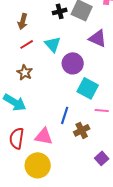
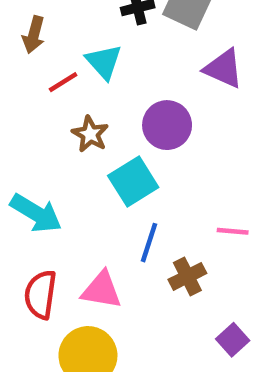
brown arrow: (23, 21) -> (34, 35), moved
cyan triangle: (53, 44) -> (104, 62), moved
brown star: (25, 72) -> (90, 134), moved
cyan square: (88, 88) -> (133, 182), moved, turned 30

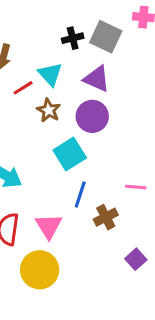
purple triangle: (224, 69) -> (97, 79), moved
brown star: (90, 134) -> (49, 110), moved
pink triangle: (102, 290) -> (49, 226), turned 48

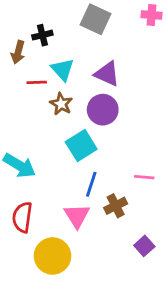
gray square: (106, 37) -> (96, 19), moved
black cross: (73, 38) -> (42, 35), moved
red line: (23, 88) -> (37, 82), turned 30
pink triangle: (49, 226) -> (77, 216), moved

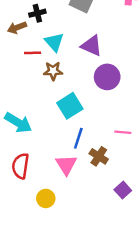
brown arrow: (18, 52) -> (17, 28), turned 54
brown star: (61, 104) -> (53, 71), turned -30
purple circle: (103, 110) -> (107, 77), moved
brown cross: (116, 206) -> (99, 156), turned -30
yellow circle: (52, 256) -> (46, 198), size x0.6

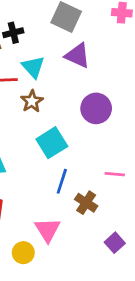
purple triangle: (92, 46) -> (78, 56), moved
brown star: (53, 71) -> (32, 101), turned -30
pink triangle: (66, 165) -> (48, 230), moved

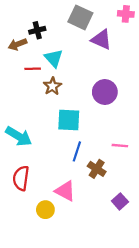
purple triangle: (78, 56) -> (101, 40), moved
cyan square: (52, 143) -> (69, 120), turned 35
pink triangle: (48, 230) -> (65, 191), turned -30

